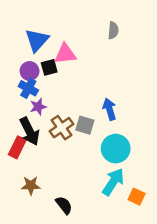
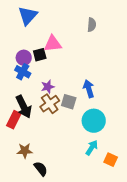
blue triangle: (37, 40) -> (28, 16), moved
purple star: (38, 107) -> (48, 87), moved
cyan arrow: (113, 182) -> (92, 148), size x0.7
black semicircle: (64, 205) -> (41, 169), moved

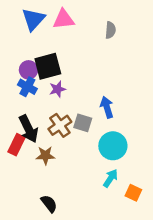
pink triangle: (53, 44) -> (63, 19), moved
black square: (40, 55) -> (48, 66), size x1.6
purple star: (48, 87) -> (57, 89), moved
brown star: (25, 151) -> (45, 155), moved

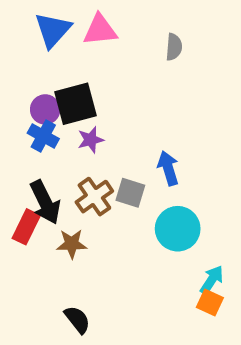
cyan arrow: (110, 178) -> (212, 280), moved

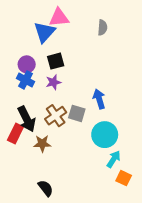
blue triangle: (53, 30) -> (44, 32), moved
black square: (75, 104) -> (56, 61), moved, size x0.7
cyan arrow: (212, 280) -> (114, 159), moved

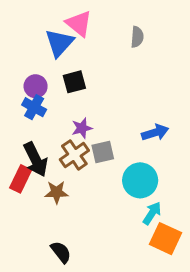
pink triangle: (59, 18) -> (79, 24), turned 45
purple star: (53, 82) -> (82, 128), moved
blue arrow: (99, 99) -> (155, 133), moved, turned 90
gray square: (77, 113) -> (103, 152), turned -30
orange square: (124, 178) -> (165, 239), size x1.5

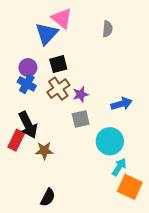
purple star: (82, 128) -> (81, 94), moved
brown cross: (74, 155) -> (58, 89), moved
black semicircle: (61, 252) -> (48, 197), turned 66

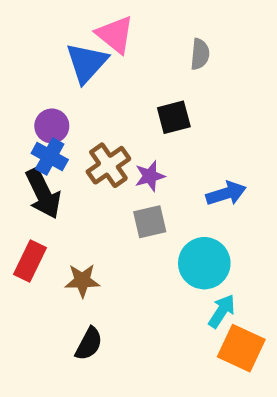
black square: (58, 64) -> (174, 117), moved
black arrow: (28, 125) -> (43, 193), moved
black semicircle: (48, 197) -> (89, 344), moved

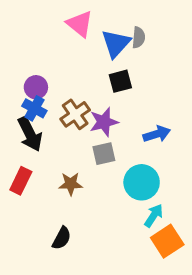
blue triangle: (87, 63) -> (116, 43), moved
purple star: (150, 176) -> (104, 122), size x1.4
brown star: (82, 281) -> (71, 184), moved
orange square: (241, 348) -> (167, 241), turned 32

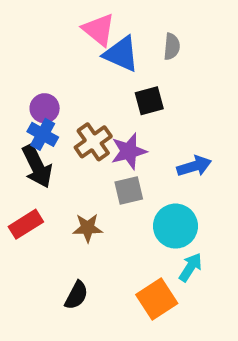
blue triangle: (116, 43) -> (121, 54), moved, turned -48
red rectangle: (21, 181) -> (26, 224), turned 32
orange square: (167, 241) -> (157, 299), moved

